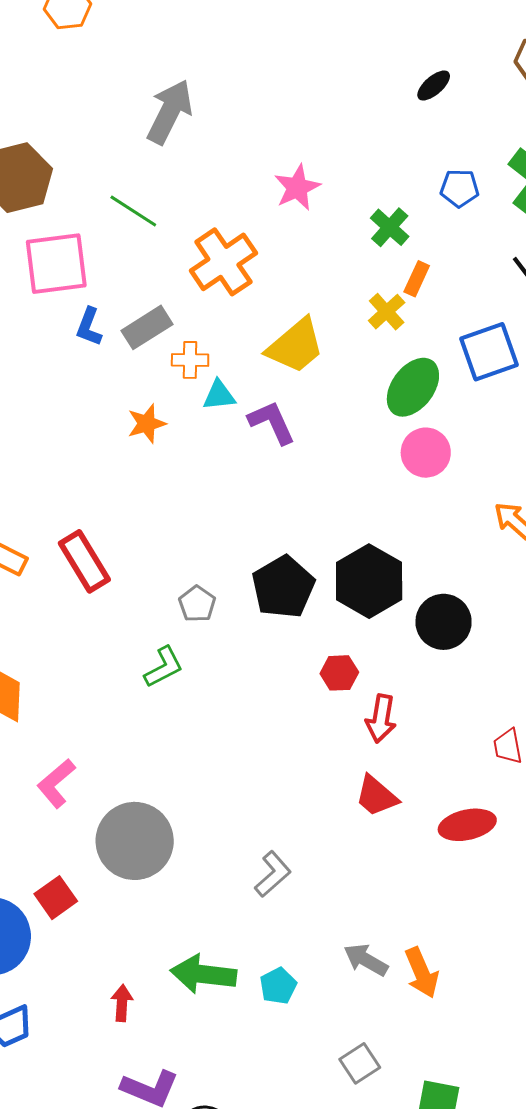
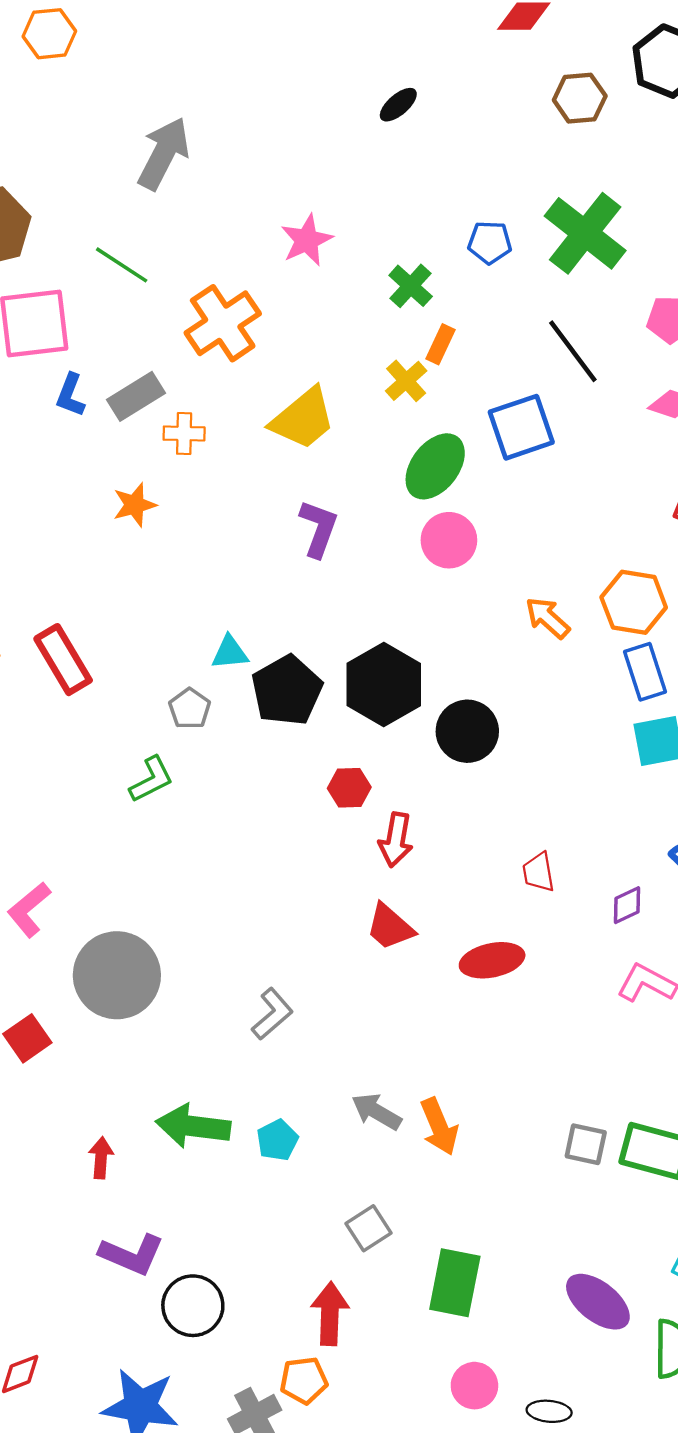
black ellipse: (434, 86) -> (398, 105), moved
cyan triangle: (219, 395) -> (230, 653), moved
purple L-shape: (272, 422) -> (319, 529), moved, turned 44

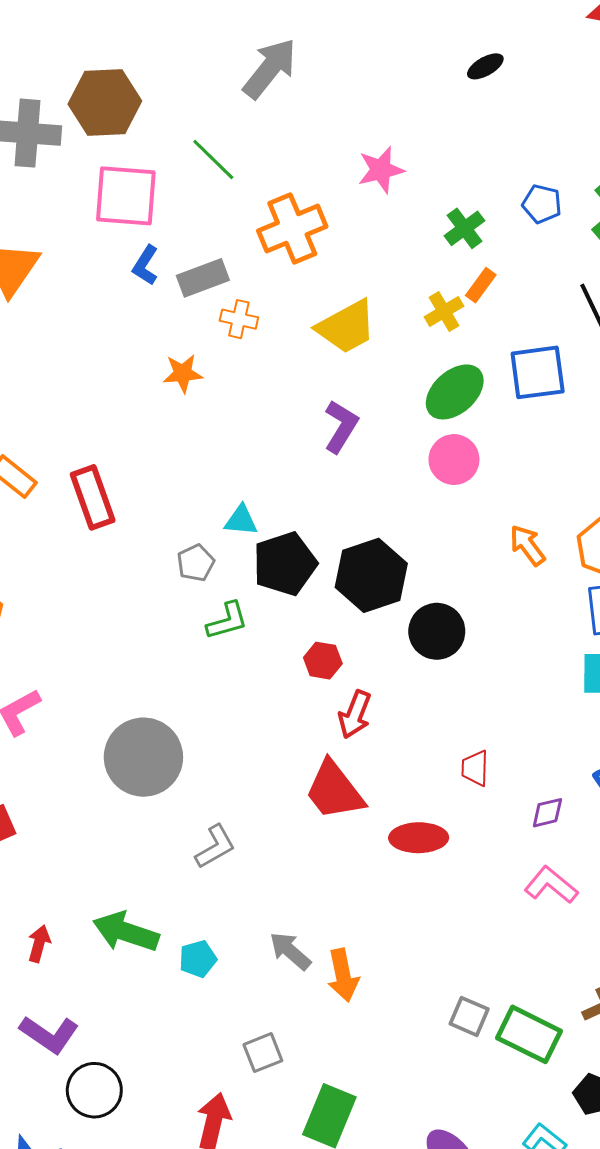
green L-shape: (151, 779) -> (227, 621), moved
red trapezoid: (390, 927) -> (334, 790), size x1.4
gray circle: (117, 975) -> (143, 757), moved

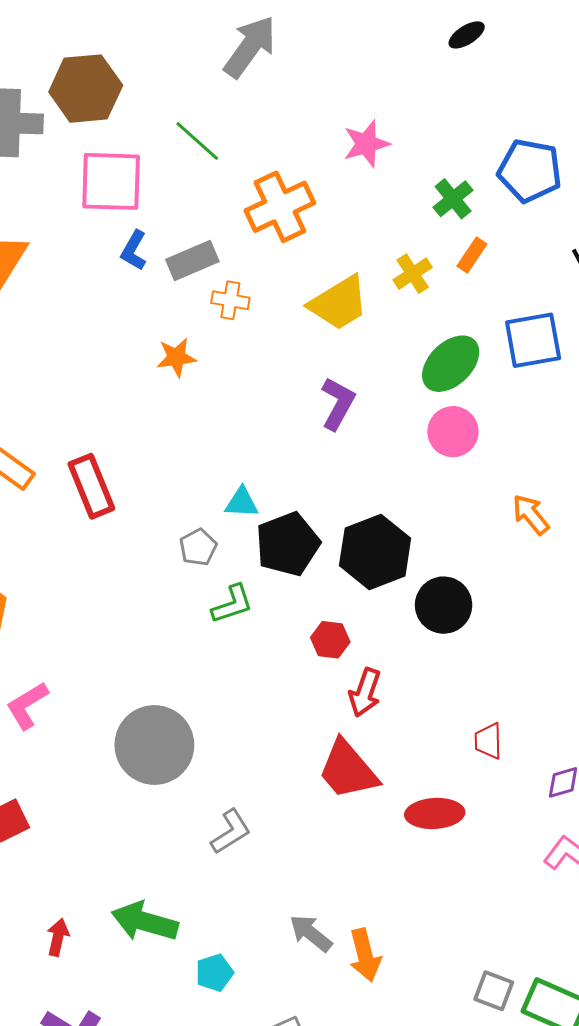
blue pentagon: (542, 204) -> (530, 171), size x1.6
yellow cross: (444, 311) -> (413, 274), moved
cyan pentagon: (198, 959) -> (214, 973), moved

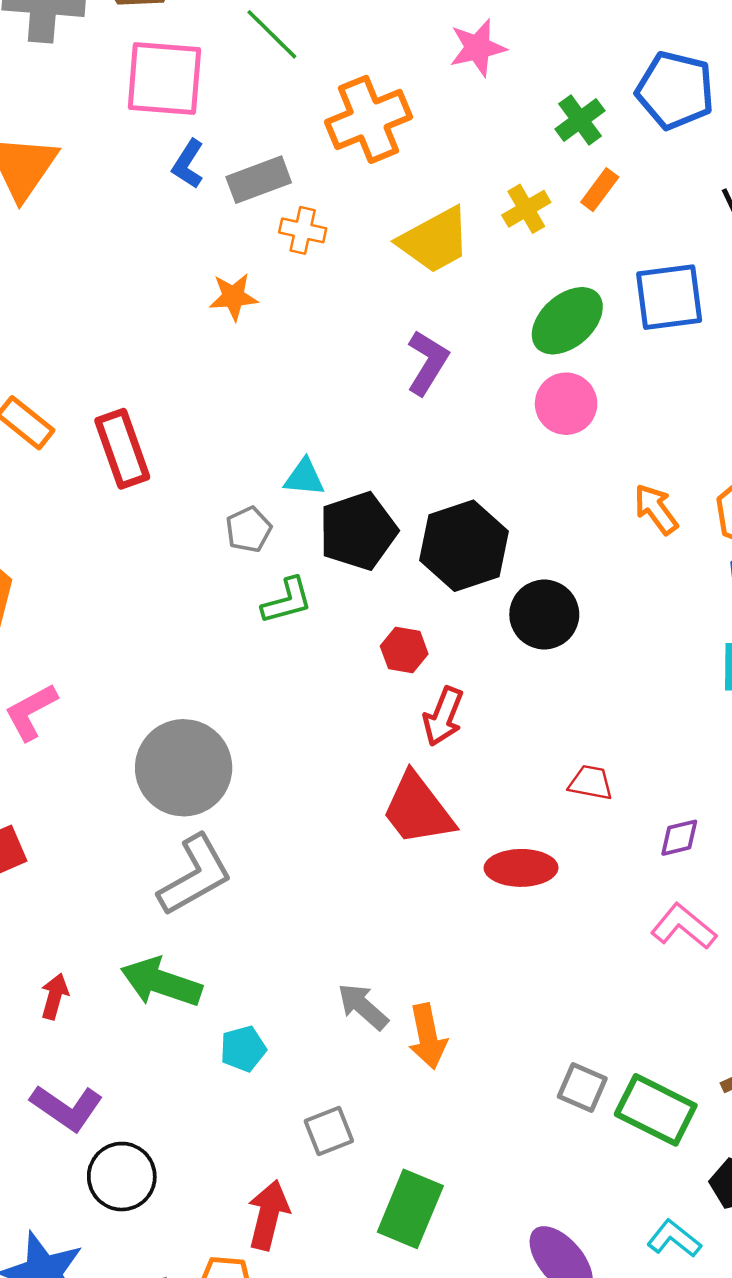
red trapezoid: (488, 741) -> (591, 783), turned 99
gray L-shape: (231, 832) -> (195, 875), moved, size x1.5

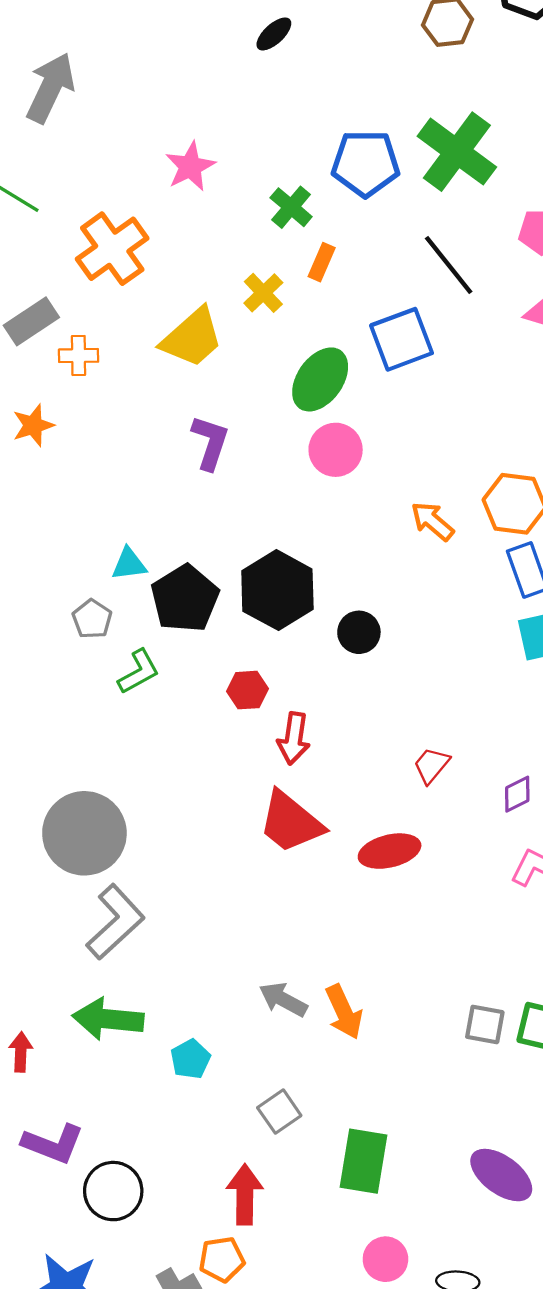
black circle: (544, 615) -> (359, 632), size x0.7
red trapezoid: (591, 783) -> (431, 765), turned -48

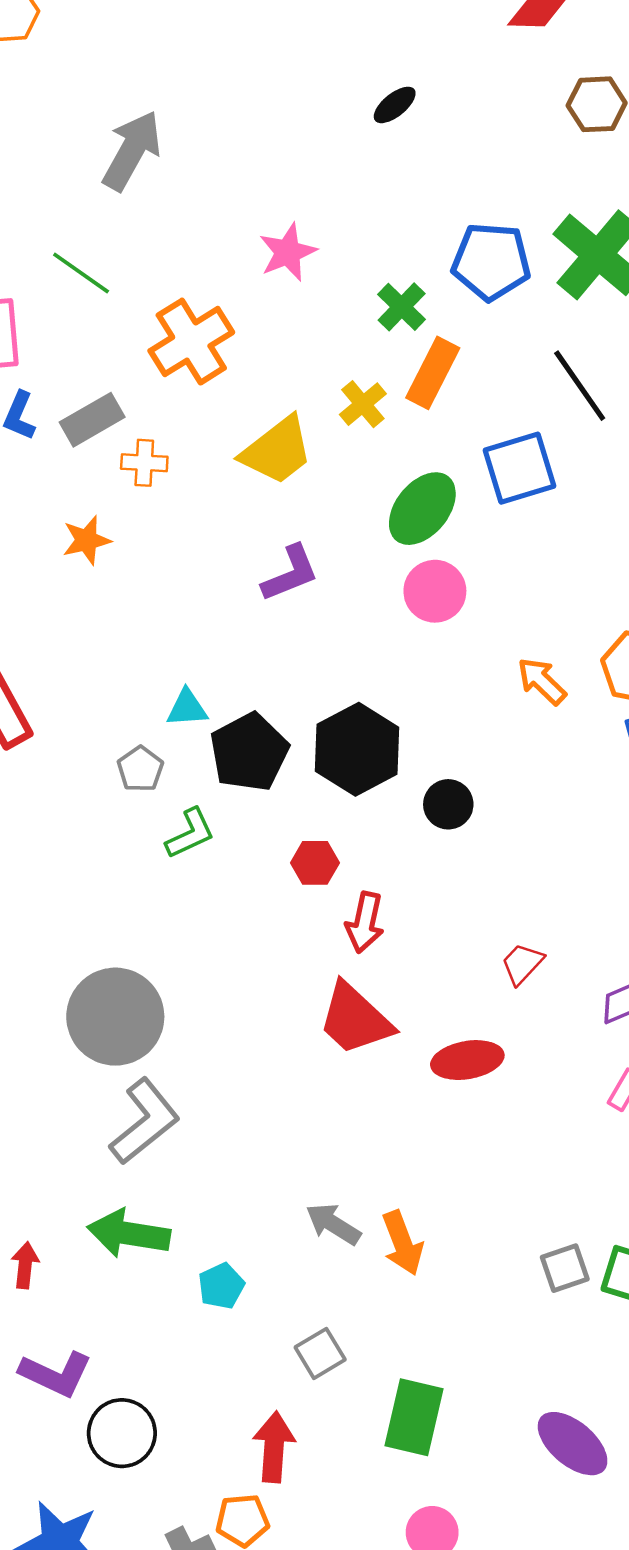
orange rectangle: (322, 262) -> (433, 373), size x1.6
purple L-shape: (210, 443) -> (290, 573), turned 46
gray square: (485, 1025) -> (565, 1268), turned -33

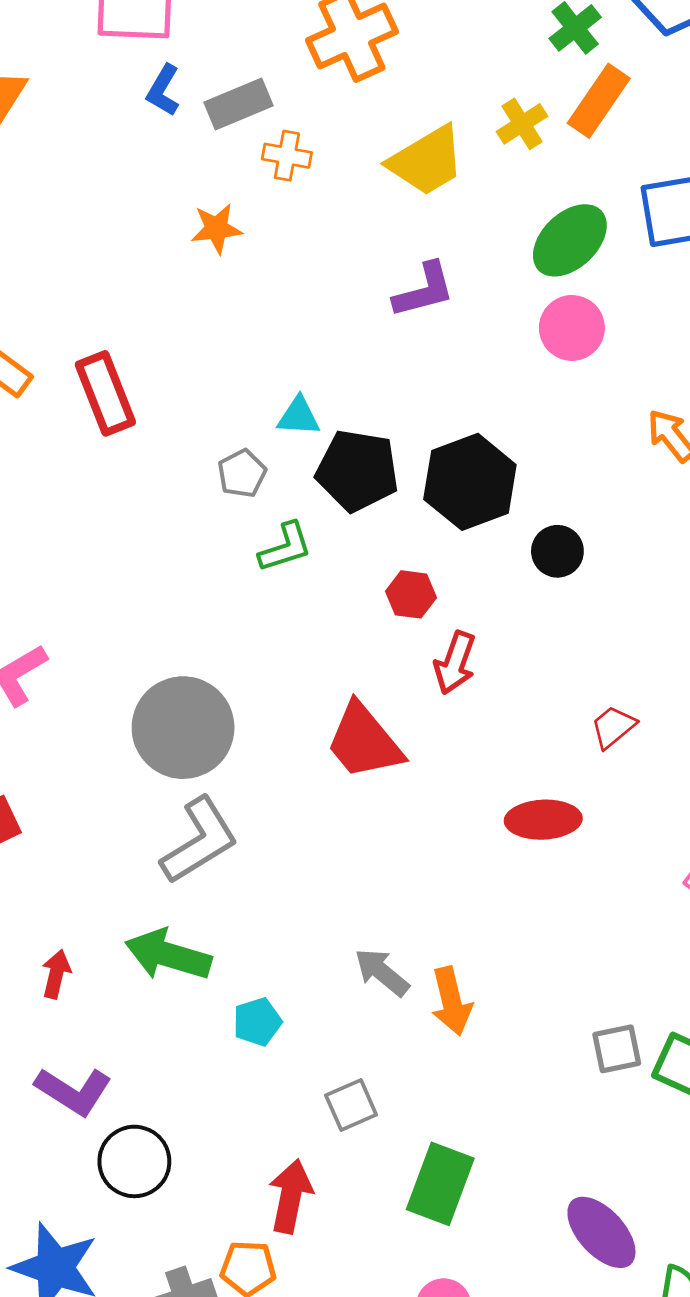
black pentagon: (249, 752) -> (357, 471), turned 30
red trapezoid: (355, 1019) -> (364, 741), moved

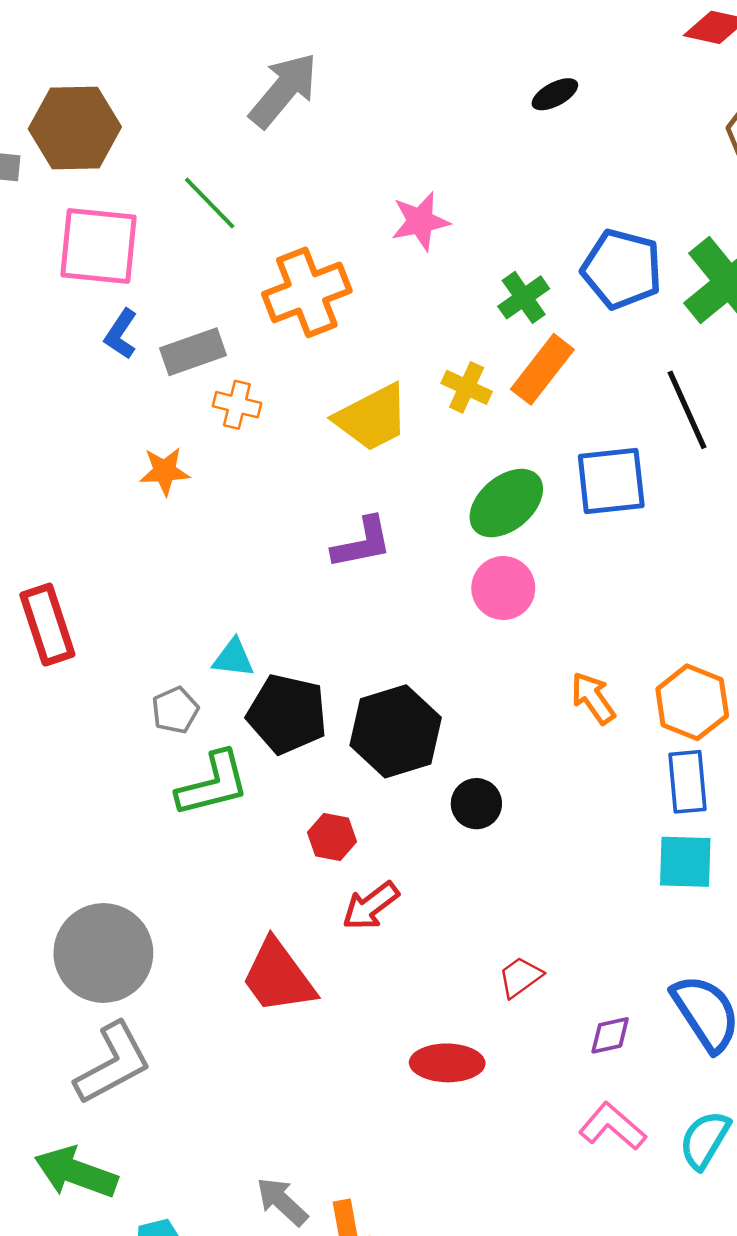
yellow cross: (522, 124) -> (467, 387), turned -36
green L-shape: (285, 547) -> (213, 784), size x1.4
red arrow: (455, 663) -> (371, 906), turned 30

